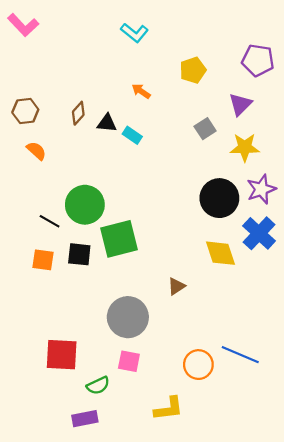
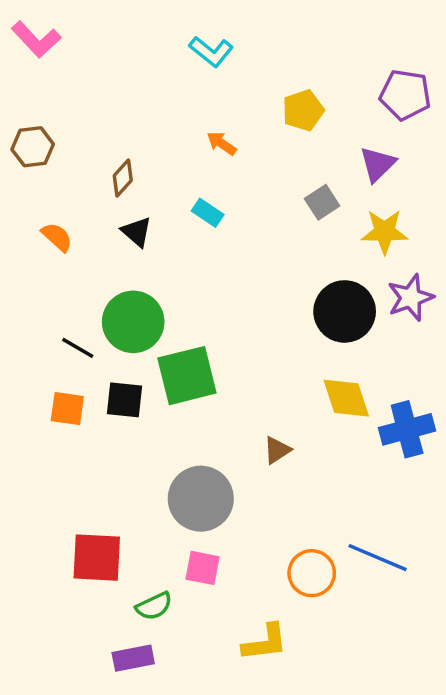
brown hexagon: (25, 111) -> (33, 147), moved
black triangle: (107, 123) -> (137, 232), moved, turned 35
blue cross: (259, 233) -> (407, 429), moved, turned 32

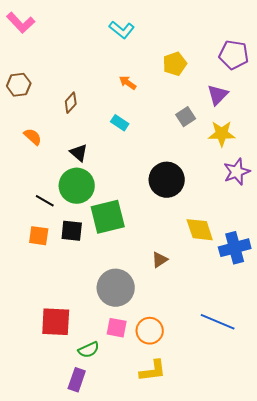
black triangle: (137, 232) -> (79, 153), moved
black circle: (345, 311) -> (167, 180), moved
orange circle: (312, 573) -> (150, 331), moved
purple rectangle: (133, 658) -> (77, 380), turned -60

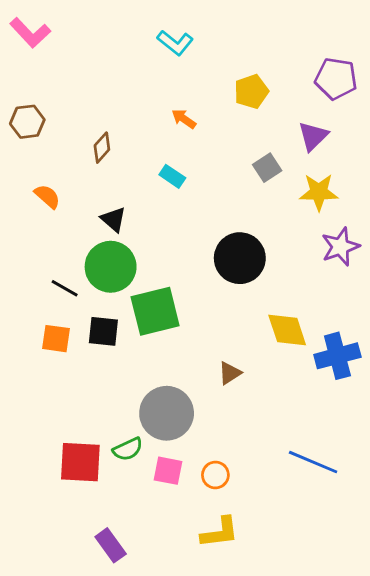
orange circle: (150, 331) -> (215, 475), size x0.7
green semicircle: (89, 350) -> (128, 449), moved
purple rectangle: (77, 380) -> (111, 545), turned -55

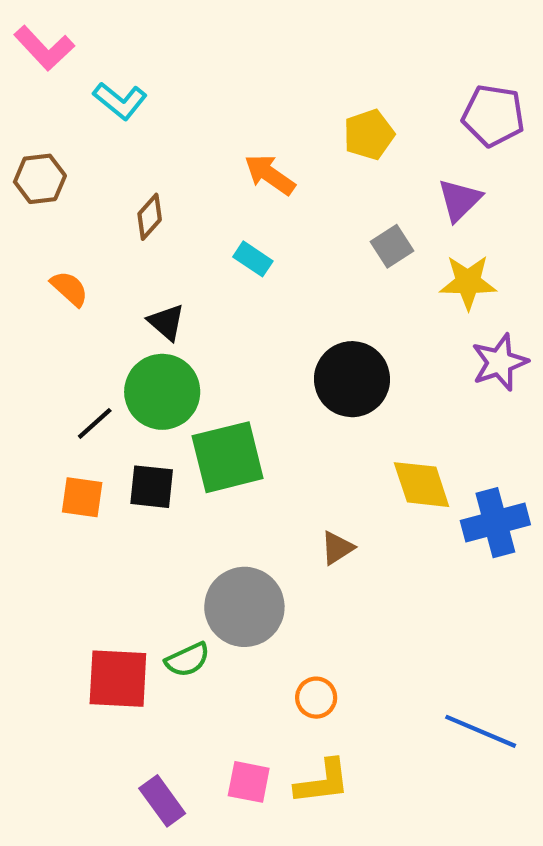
cyan L-shape: (175, 43) -> (120, 101), moved
orange arrow: (184, 119) -> (270, 175), size x1.4
black line: (65, 288) -> (95, 423), turned -72
blue line: (313, 462) -> (481, 731), moved
pink square: (168, 471) -> (249, 782), moved

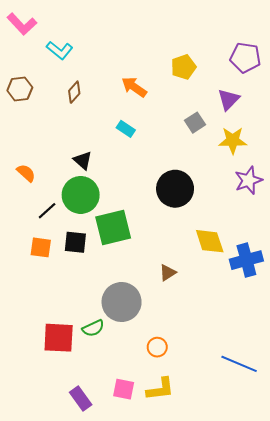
brown diamond: (150, 217) -> (74, 92), moved
orange semicircle: (69, 288) -> (26, 173), moved

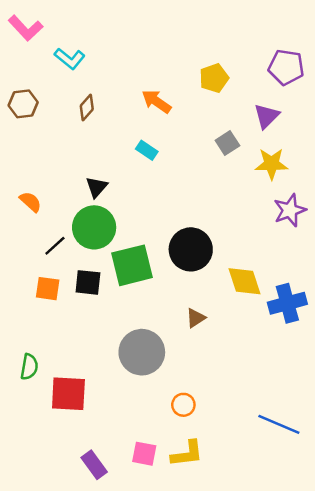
black triangle: (83, 160) -> (97, 187), turned 30
black circle: (175, 189) -> (191, 249), moved
green semicircle: (93, 328) -> (29, 367), moved, turned -55

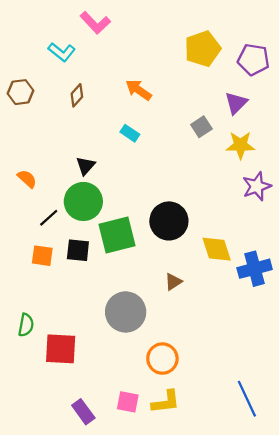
pink L-shape: (26, 28) -> (95, 23), moved
yellow pentagon: (214, 78) -> (203, 49), moved, size x1.4
orange circle: (183, 405) -> (162, 359), size x1.5
blue line: (279, 424) -> (247, 399), moved, turned 42

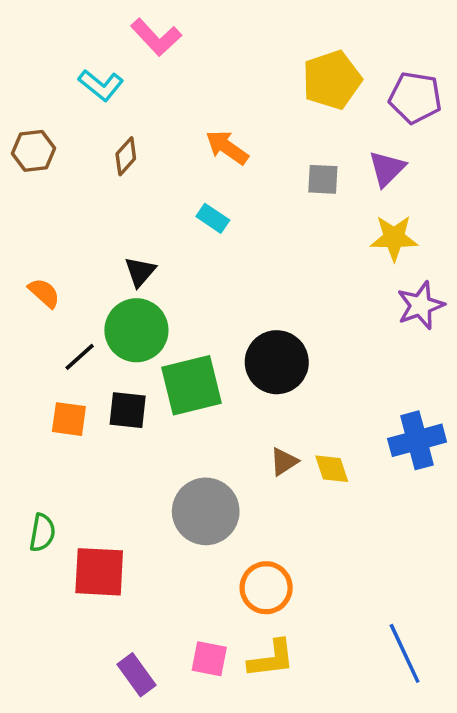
gray square: (201, 127) -> (323, 179), moved, turned 36
yellow diamond: (217, 249) -> (332, 469), moved, size x0.7

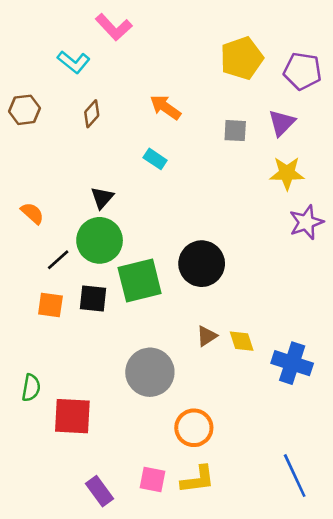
blue cross: (417, 440) -> (292, 363), moved, turned 33

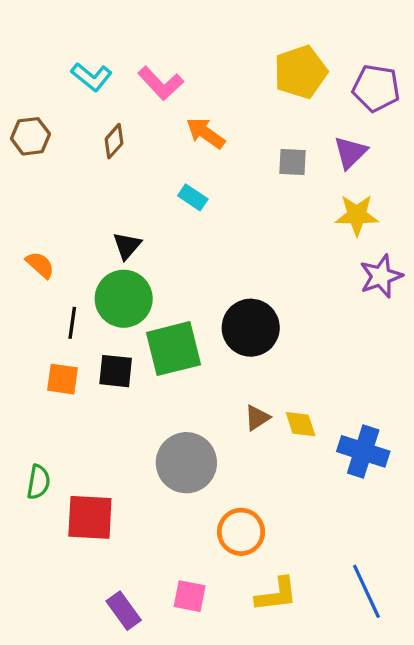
pink L-shape: (114, 27) -> (161, 83), moved
black line: (58, 260) -> (72, 323), turned -40
yellow L-shape: (198, 479) -> (276, 595), moved

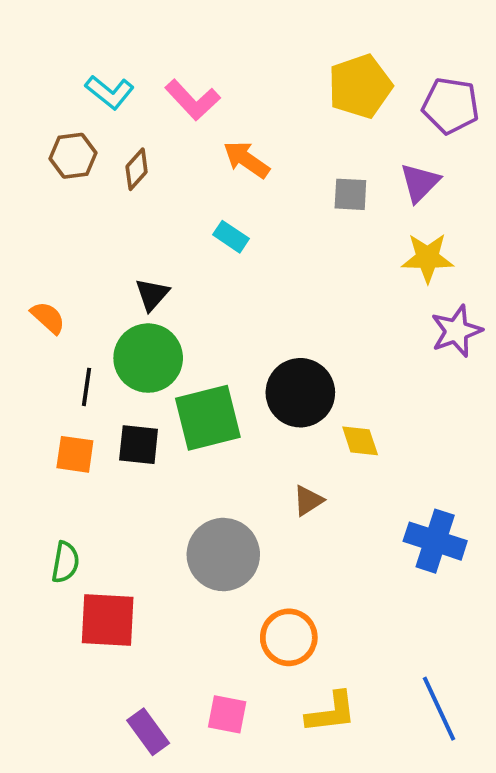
brown hexagon: (30, 136) -> (73, 156), moved
yellow diamond: (301, 424) -> (360, 441), moved
green semicircle: (38, 482) -> (65, 562), moved

